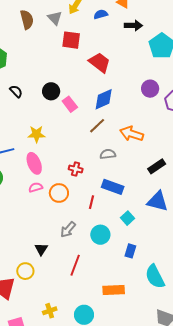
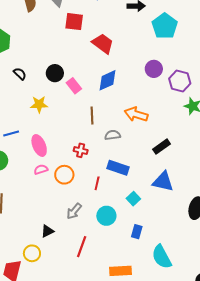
brown line: (97, 126) -> (92, 116), moved, turned -48
yellow star: (37, 134) -> (39, 104), moved
black triangle: (41, 249) -> (47, 231), turned 32

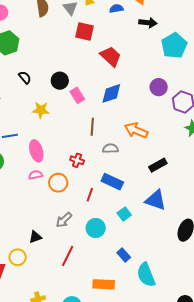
blue rectangle: (137, 232) -> (124, 255), moved, turned -64

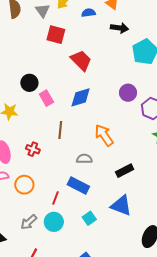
orange arrow: (136, 130) -> (104, 135), turned 30
gray semicircle: (110, 148) -> (84, 159), moved
red cross: (77, 160) -> (33, 149), moved
cyan circle: (96, 228) -> (54, 222), moved

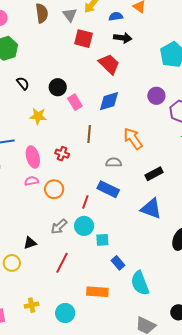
black arrow: (119, 28) -> (123, 38), moved
cyan square: (89, 218) -> (102, 240), moved, turned 32

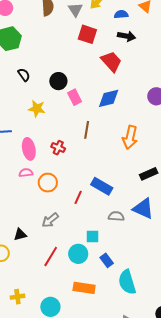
orange arrow: (133, 139) -> (130, 137), turned -135
gray semicircle: (114, 162) -> (116, 216), moved
cyan circle: (84, 226) -> (78, 254), moved

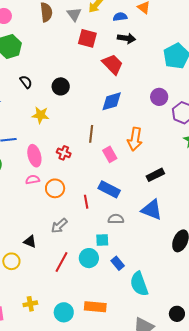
pink rectangle: (75, 97) -> (110, 154), moved
red line: (78, 197) -> (86, 202), turned -32
gray semicircle: (116, 216) -> (116, 219), moved
black triangle: (20, 235) -> (30, 242), turned 40
orange rectangle: (84, 288) -> (95, 307), moved

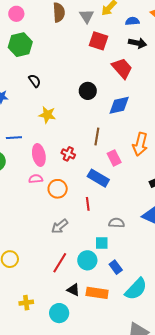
black circle: (61, 86) -> (88, 91), moved
blue rectangle: (109, 189) -> (98, 178), moved
black triangle: (30, 242) -> (73, 290), moved
cyan semicircle: (139, 284) -> (136, 289), turned -120
orange rectangle: (95, 307) -> (97, 293), moved

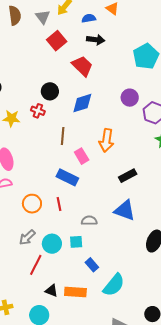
red square: (98, 41) -> (57, 41), turned 36
red cross: (68, 154) -> (38, 111), moved
orange circle: (58, 189) -> (32, 204), moved
gray arrow: (60, 226) -> (27, 237), moved
cyan circle: (87, 260) -> (52, 244), moved

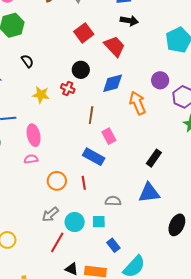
red square: (57, 41) -> (84, 33), moved
orange arrow: (106, 140) -> (138, 103), moved, turned 145
black rectangle: (128, 176) -> (154, 158), turned -30
blue triangle: (125, 210) -> (149, 193), turned -30

